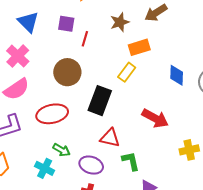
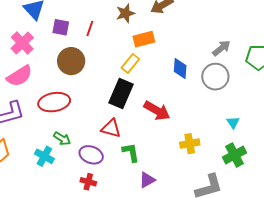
purple square: (66, 24) -> (61, 27), moved
black rectangle: (100, 101) -> (121, 93), moved

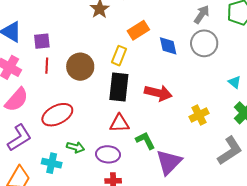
red line: (90, 28) -> (47, 66), moved
orange rectangle: (144, 39) -> (138, 30), moved
brown circle: (71, 61) -> (80, 67), moved
cyan cross: (44, 156) -> (52, 163), moved
purple triangle: (147, 180) -> (169, 162), size x1.6

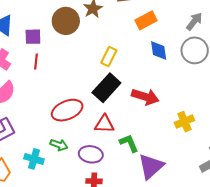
orange rectangle: (138, 30) -> (146, 20), moved
brown circle: (80, 67) -> (66, 21), moved
black rectangle: (119, 87) -> (106, 88), turned 32
red ellipse: (57, 115) -> (67, 110), moved

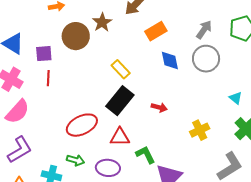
yellow rectangle: (109, 57) -> (121, 69), turned -66
red arrow: (145, 97) -> (159, 107), size x0.6

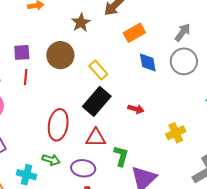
brown circle: (76, 36) -> (60, 55), moved
red ellipse: (82, 125) -> (58, 125), turned -56
green L-shape: (145, 155) -> (121, 156), turned 40

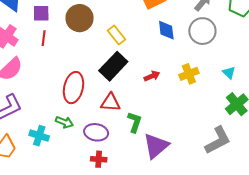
red arrow: (136, 109) -> (152, 76), turned -42
yellow cross: (176, 133) -> (189, 74), moved

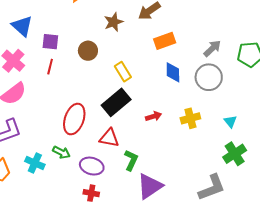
brown circle: (80, 18) -> (88, 51), size x0.7

